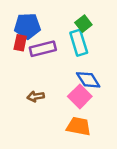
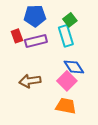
blue pentagon: (27, 26) -> (35, 16), moved
red rectangle: (20, 43) -> (17, 36), turned -32
brown arrow: (36, 96) -> (30, 81), size x1.5

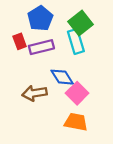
blue pentagon: (35, 16) -> (40, 18), turned -30
green square: (70, 20) -> (81, 23), size x1.5
blue diamond: (74, 67) -> (62, 77), moved

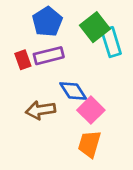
red rectangle: (20, 41) -> (23, 60), moved
cyan rectangle: (76, 41) -> (111, 42), moved
orange trapezoid: (76, 122) -> (89, 144), turned -85

